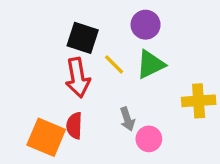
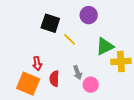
green triangle: (151, 64) -> (105, 46), moved
red arrow: (78, 78) -> (37, 63), moved, size x0.6
red semicircle: (74, 126) -> (54, 79), moved

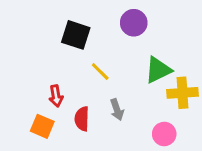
yellow line: (69, 39) -> (100, 71), moved
orange square: (28, 84) -> (42, 126), size x0.7
pink circle: (91, 85) -> (164, 134), moved

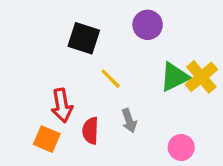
yellow cross: (182, 93) -> (201, 77), moved, turned -36
red arrow: (56, 96) -> (62, 105), size x1.4

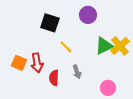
orange square: (47, 139) -> (19, 63), moved

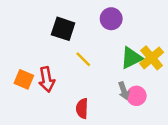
gray arrow: (77, 72) -> (124, 91), moved
red semicircle: (54, 78) -> (82, 108), moved
pink circle: (108, 88) -> (136, 96), moved

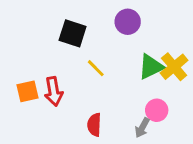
orange square: (24, 79) -> (28, 91), turned -36
gray arrow: (124, 91) -> (142, 128), moved, turned 48

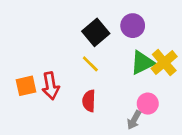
purple circle: (128, 22) -> (133, 26), moved
black square: (73, 33) -> (96, 32), moved, turned 32
red semicircle: (94, 125) -> (89, 101), moved

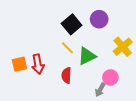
green triangle: (142, 63) -> (87, 56), moved

